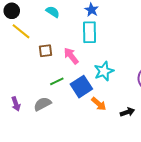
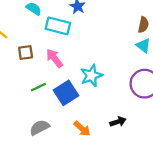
cyan rectangle: (90, 32) -> (58, 26), moved, turned -75
gray semicircle: (42, 104) -> (39, 128), moved
orange arrow: (99, 104) -> (82, 129), moved

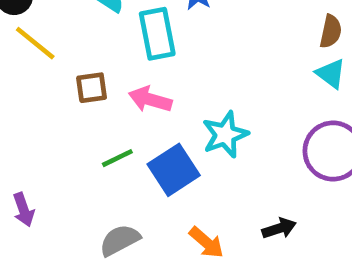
cyan rectangle: (58, 26) -> (157, 34), turned 65
pink arrow: (54, 58) -> (150, 99), turned -36

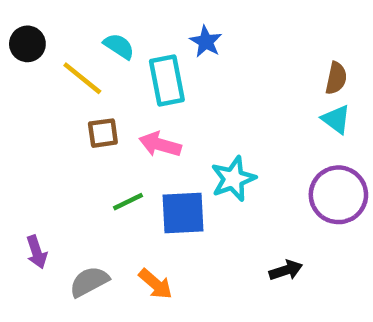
yellow line: (35, 43) -> (82, 78), moved
blue square: (174, 170) -> (183, 213), turned 30
gray semicircle: (120, 240) -> (89, 282), moved
orange arrow: (206, 242) -> (155, 284), moved

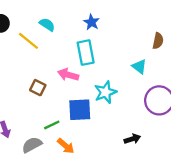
cyan rectangle: (167, 80) -> (86, 53), moved
cyan triangle: (336, 119) -> (139, 67), moved
brown square: (103, 133) -> (38, 88), moved, turned 35
green line: (128, 202) -> (52, 125), moved

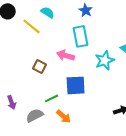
cyan star: (105, 92) -> (105, 60), moved

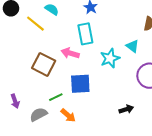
brown square: (40, 66) -> (44, 64), size x1.6

